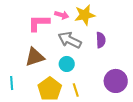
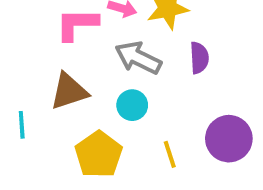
cyan line: (12, 83) -> (22, 125), moved
yellow line: (76, 90) -> (170, 154), moved

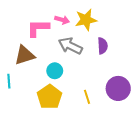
brown triangle: (69, 91) -> (25, 55), moved
cyan circle: (132, 105) -> (55, 71), moved

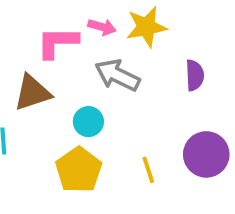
purple semicircle: (103, 46) -> (195, 75), moved

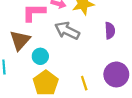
brown triangle: (32, 93) -> (20, 40), turned -30
cyan circle: (88, 122) -> (40, 56), moved

